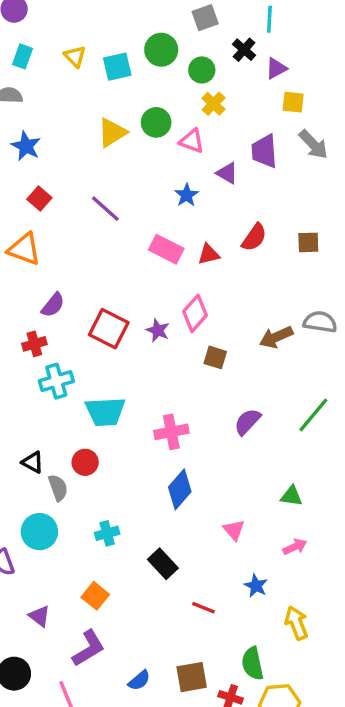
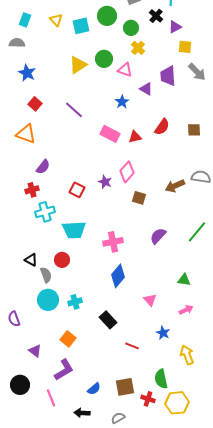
red square: (109, 329) -> (77, 190), moved, size x0.7
cyan circle: (39, 532) -> (48, 300), moved

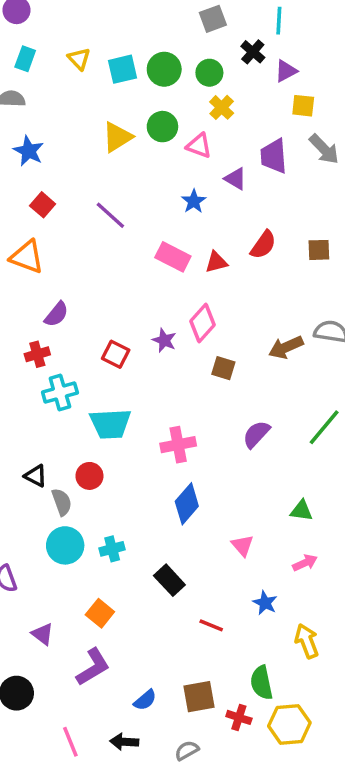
green circle: (107, 16) -> (164, 69), moved
pink line: (51, 398) -> (70, 742), moved

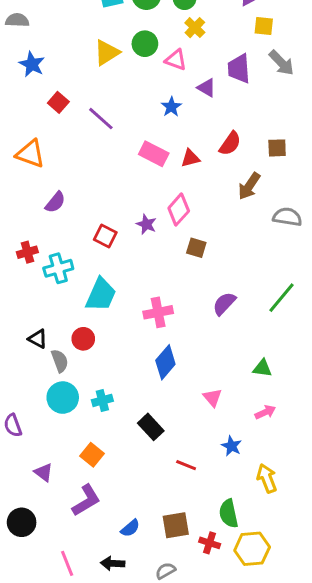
red square: (43, 205) -> (58, 102), moved
brown arrow: (286, 347) -> (249, 186), moved, turned -32
red cross: (37, 354) -> (27, 252), moved
cyan trapezoid: (110, 424) -> (101, 295), turned -63

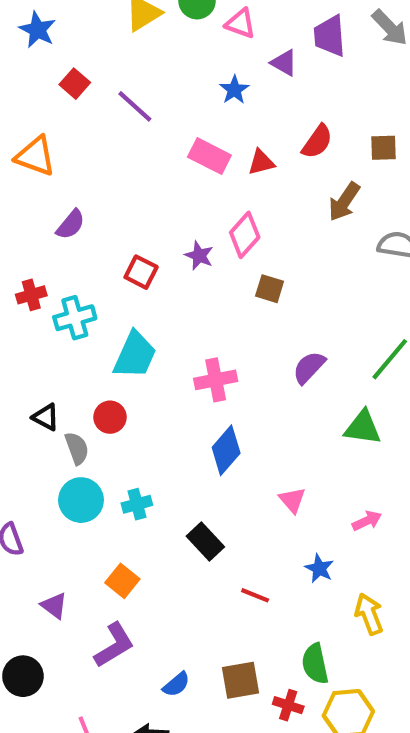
green triangle: (262, 368) -> (363, 428), moved, size x1.4

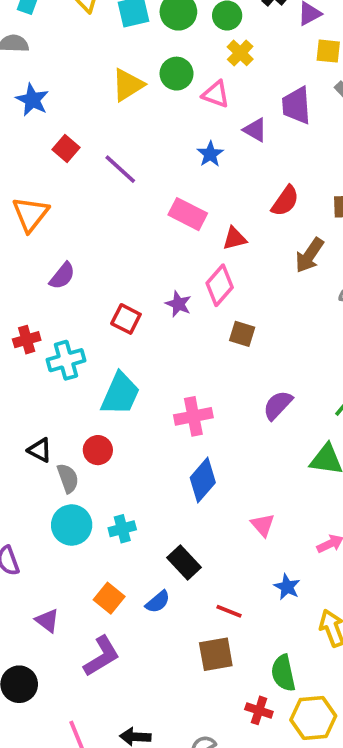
orange triangle: (35, 156) -> (30, 214), turned 48
red triangle: (261, 162) -> (235, 238), moved
brown square: (241, 680) -> (216, 654), moved
blue semicircle: (176, 684) -> (158, 602), moved

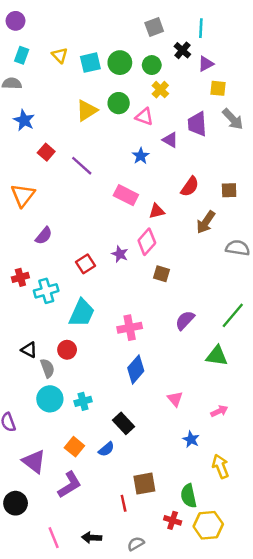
red square: (126, 319) -> (85, 264), turned 30
red line: (229, 611) -> (124, 503), moved, turned 56
purple triangle: (47, 621) -> (34, 461), size x1.5

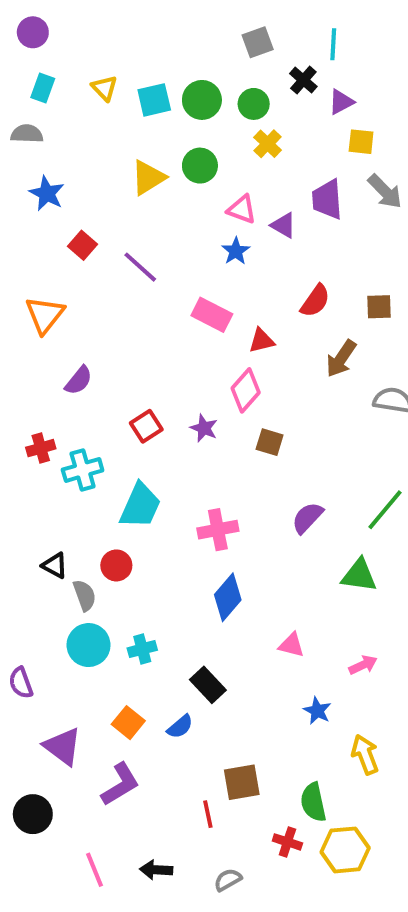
pink triangle: (144, 117) -> (242, 209), moved
purple star: (120, 254) -> (204, 428), moved
pink triangle: (175, 399) -> (291, 645), turned -35

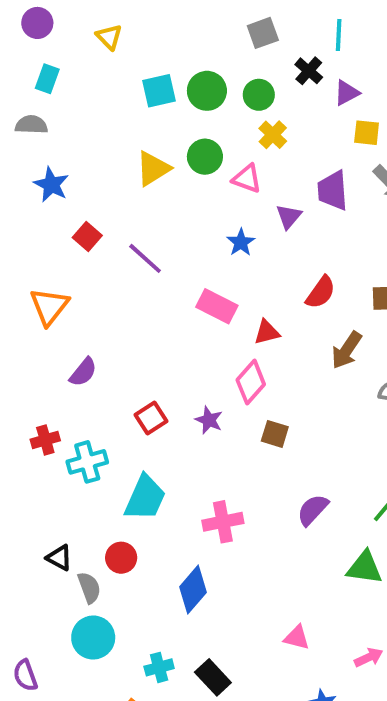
yellow triangle: (104, 88) -> (109, 37), moved
pink triangle: (242, 209) -> (247, 179), moved
purple triangle: (283, 225) -> (289, 216), turned 40
blue diamond: (228, 597) -> (193, 590), moved
cyan cross: (142, 649) -> (159, 667), moved

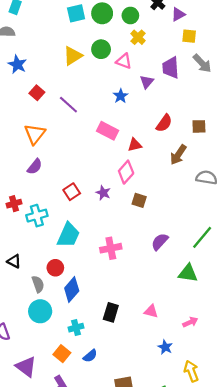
orange triangle: (49, 306) -> (35, 134), moved
black triangle: (59, 558) -> (14, 261), moved
blue diamond: (193, 590) -> (72, 290), moved
black rectangle: (213, 677) -> (111, 312), moved, turned 60

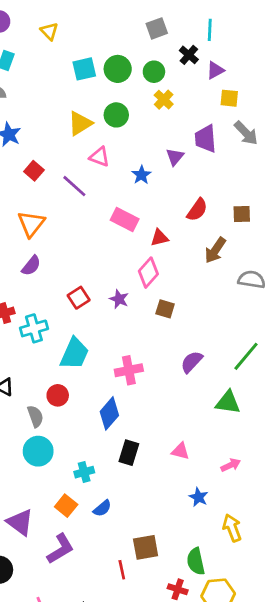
pink triangle: (124, 61) -> (100, 157), moved
blue diamond: (72, 290) -> (109, 413), moved

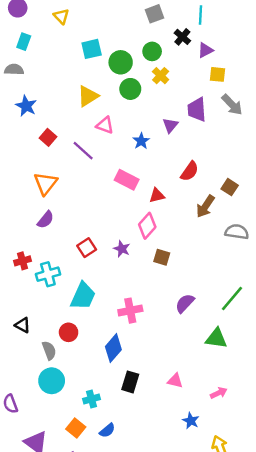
green circle: (118, 69) -> (121, 62), moved
green circle: (116, 115) -> (130, 89), moved
brown square: (242, 214) -> (230, 187), moved, turned 35

